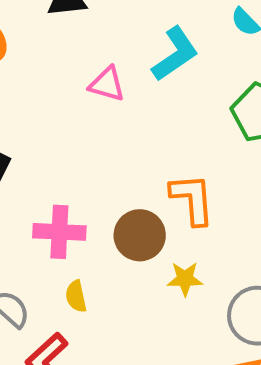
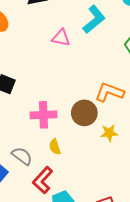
orange L-shape: (192, 199) -> (109, 92), turned -60

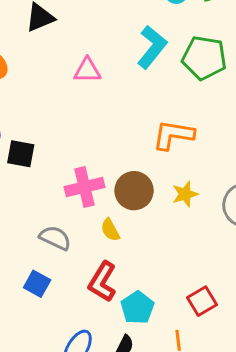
cyan L-shape: (94, 19) -> (152, 47), moved
brown circle: (84, 113) -> (134, 191), moved
gray semicircle: (22, 156) -> (55, 238), moved

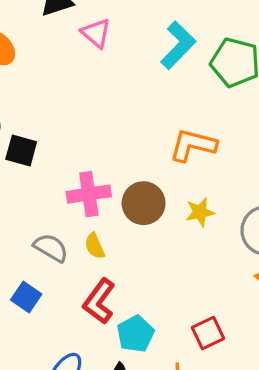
pink triangle: (87, 70) -> (96, 33), moved, turned 36
yellow semicircle: (110, 230) -> (95, 246), moved

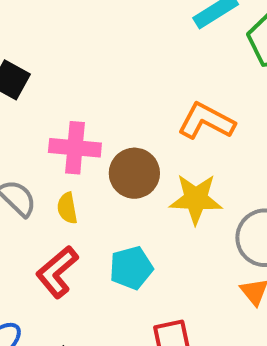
yellow star: (200, 212) -> (196, 199), size x1.5
cyan pentagon: (135, 334) -> (131, 268), moved

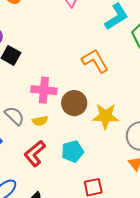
orange L-shape: (206, 121) -> (95, 61), moved, turned 32
yellow semicircle: (67, 208) -> (40, 121), turned -91

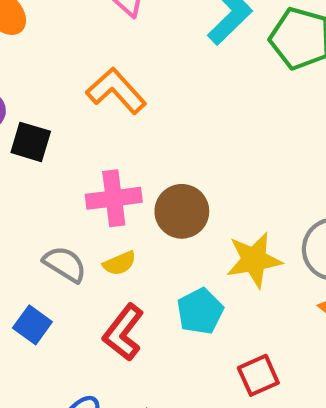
orange L-shape: (95, 61) -> (116, 91), moved
yellow star: (106, 116) -> (254, 260), moved

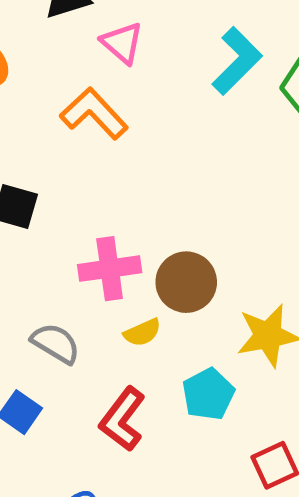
orange L-shape: (116, 91) -> (94, 113), moved
yellow semicircle: (119, 263) -> (142, 333), moved

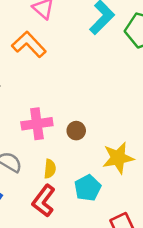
brown circle: (186, 282) -> (76, 131), size x0.6
yellow semicircle: (142, 333) -> (50, 169), moved, turned -60

